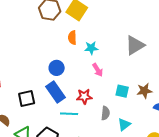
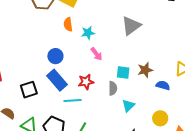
gray semicircle: (105, 113) -> (113, 88), moved

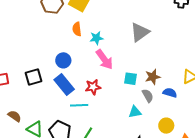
pink arrow: (97, 54) -> (104, 59), size x1.5
gray semicircle: (113, 88) -> (148, 96), moved, turned -32
black square: (29, 90) -> (33, 77), moved
cyan triangle: (128, 106) -> (135, 112), turned 32

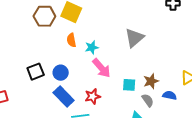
black square: (33, 77) -> (36, 72), moved

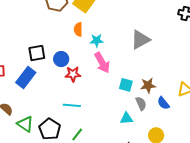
blue semicircle: (170, 95) -> (163, 103), turned -152
red star: (93, 96) -> (73, 74), moved
blue rectangle: (64, 97) -> (26, 78), moved, turned 70

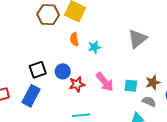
pink arrow: (102, 63) -> (105, 82), moved
gray semicircle: (141, 104) -> (149, 102), turned -32

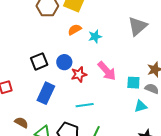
orange semicircle: (74, 39) -> (75, 30), turned 72
cyan square: (131, 86) -> (133, 83), moved
blue rectangle: (31, 96) -> (46, 93), moved

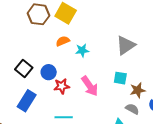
black square: (39, 61) -> (24, 68), turned -36
cyan square: (133, 83) -> (120, 78), moved

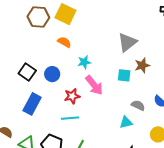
orange semicircle: (63, 41) -> (64, 42), turned 56
cyan star: (82, 50) -> (84, 62), moved
red star: (62, 86) -> (72, 96), moved
brown star: (138, 90) -> (142, 65), moved

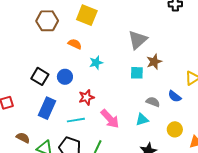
yellow square: (65, 14) -> (87, 15), moved
pink arrow: (94, 85) -> (110, 119), moved
cyan line: (70, 118) -> (76, 120), moved

